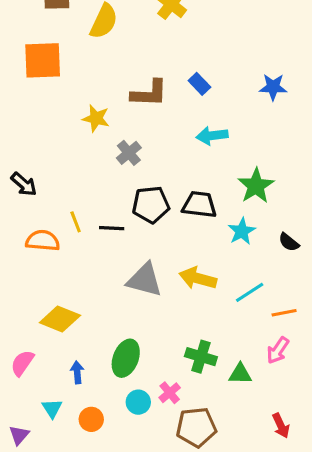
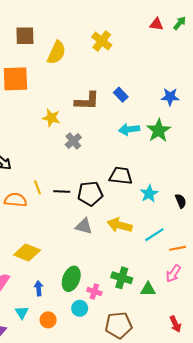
green star: (256, 186) -> (159, 130), moved
black pentagon: (151, 205) -> (90, 194), moved
black semicircle: (289, 242) -> (181, 201), turned -152
gray triangle: (145, 280) -> (84, 226), size x0.7
pink cross: (170, 393) -> (94, 291), moved, turned -32

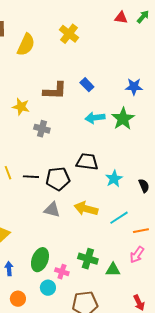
gray cross: (73, 141) -> (42, 129), turned -35

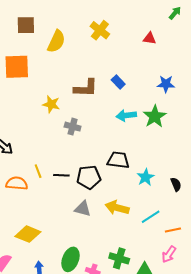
red triangle: (121, 18) -> (150, 38), moved

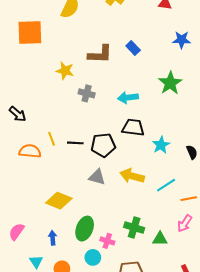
blue star: (166, 84) -> (182, 40), moved
cyan arrow: (126, 115) -> (128, 98), moved
yellow diamond: (28, 234) -> (59, 201), moved

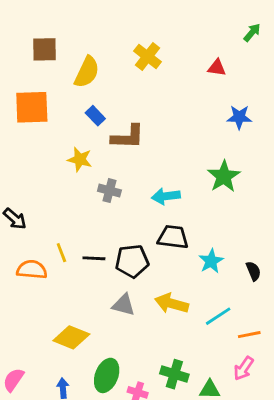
blue rectangle: (133, 48) -> (95, 116), moved

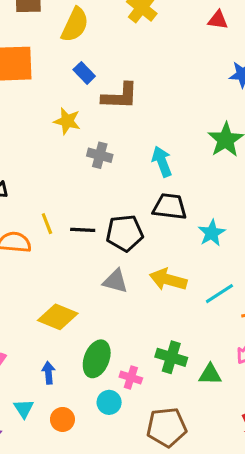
cyan arrow: (166, 196) -> (162, 161), turned 76

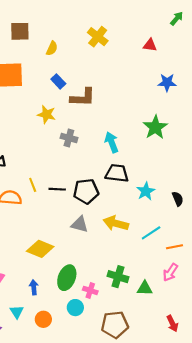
yellow semicircle: (75, 25) -> (52, 48), size x0.6

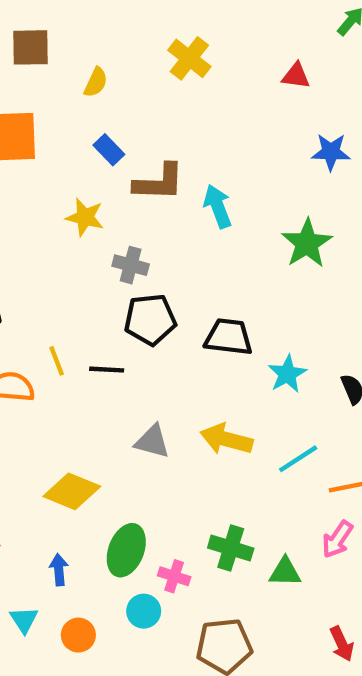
cyan arrow: (112, 142) -> (218, 206), moved
black pentagon: (86, 191) -> (150, 320), moved

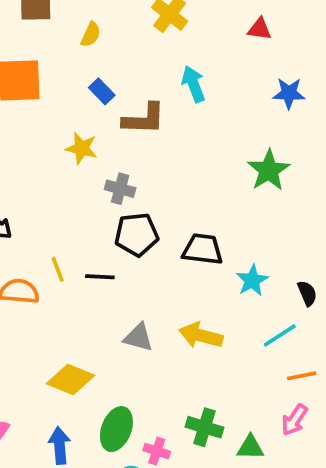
cyan arrow: (218, 206) -> (193, 84), moved
cyan line: (298, 459) -> (280, 335), moved
blue arrow: (59, 570) -> (60, 446), size x1.4

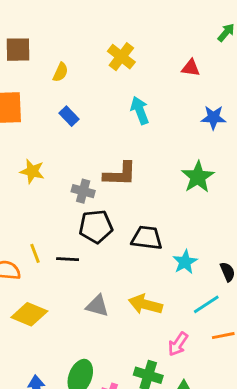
brown L-shape: (144, 119) -> (120, 174), moved
yellow star: (82, 148) -> (32, 171), moved
yellow diamond: (71, 379) -> (29, 314), moved
pink arrow: (294, 420) -> (178, 344), moved

